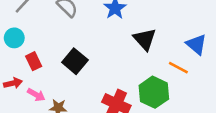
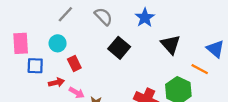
black square: (75, 61) -> (119, 48), moved

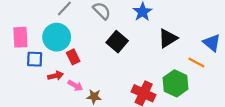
cyan circle: (58, 43) -> (57, 37), size x1.6
black triangle: (171, 44) -> (168, 38), turned 40

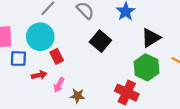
green hexagon: (176, 83) -> (146, 67), moved
pink arrow: (75, 86) -> (59, 85), turned 88

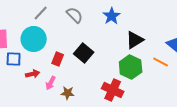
black square: (100, 41) -> (84, 53), moved
red rectangle: (57, 56) -> (58, 59), moved, turned 48

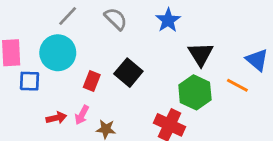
black triangle: (135, 40) -> (201, 54), turned -30
red arrow: (33, 74) -> (56, 118), moved

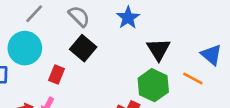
black square: (128, 73) -> (83, 48), moved

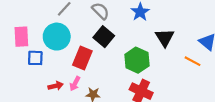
red rectangle: (57, 75) -> (82, 58), size x1.5
green hexagon: (153, 85) -> (137, 60), moved

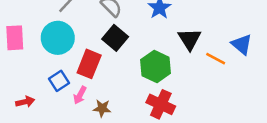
blue square: (35, 58) -> (59, 81), moved, turned -35
orange line: (193, 61) -> (216, 59), moved
red arrow: (56, 86) -> (25, 102), moved

